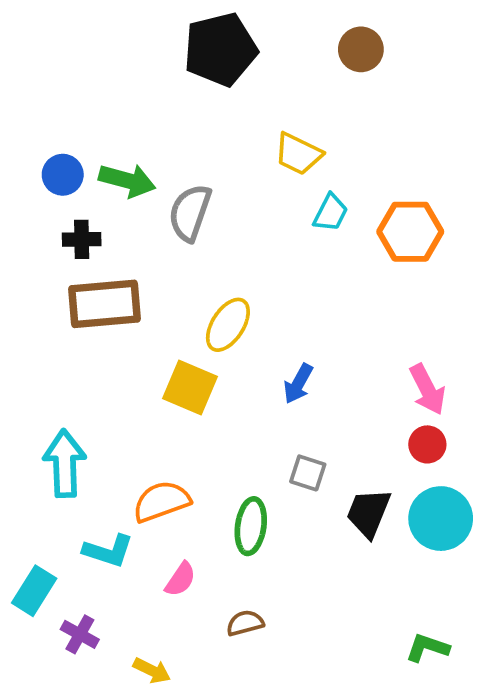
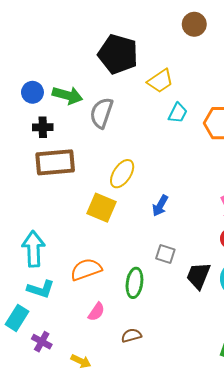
black pentagon: (220, 49) -> (118, 54), moved, turned 30
yellow trapezoid: (298, 154) -> (160, 81), turned -60
cyan L-shape: (108, 551) -> (41, 289), moved

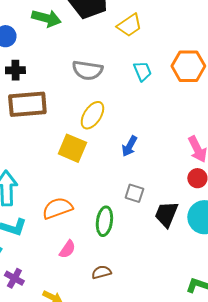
green arrow: (68, 95) -> (46, 18), moved
gray semicircle: (102, 113) -> (87, 70), moved, turned -100
cyan trapezoid: (178, 113) -> (142, 71), moved, turned -50

